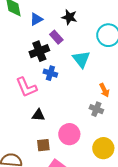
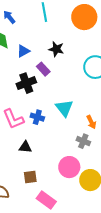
cyan triangle: (81, 59) -> (64, 108), moved
blue cross: (50, 73) -> (37, 117), moved
pink circle: (69, 134) -> (69, 167), moved

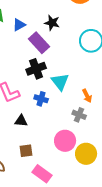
purple rectangle: (43, 69) -> (39, 43), size x1.5
black cross: (26, 83) -> (36, 69), moved
blue cross: (37, 117) -> (41, 99), moved

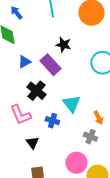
blue triangle: (19, 25) -> (24, 62), moved
black cross: (36, 69) -> (36, 91), moved, turned -30
black triangle: (21, 121) -> (32, 143), turned 48

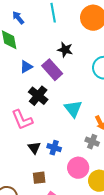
blue cross: (52, 121) -> (54, 148), moved

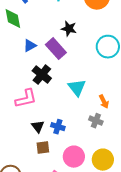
pink L-shape: (22, 120) -> (26, 99), turned -80
pink circle: (78, 168) -> (74, 157), moved
brown square: (39, 178) -> (43, 148), moved

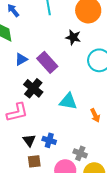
black star: (69, 29) -> (73, 37), moved
cyan triangle: (77, 88) -> (68, 101), turned -42
gray cross: (96, 121) -> (80, 153), moved

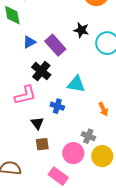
black star: (73, 37) -> (81, 30), moved
orange arrow: (95, 115) -> (103, 109), moved
blue cross: (49, 140) -> (57, 106), moved

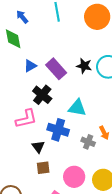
black star: (81, 30) -> (84, 66), moved
blue cross: (57, 106) -> (58, 130), size x1.5
gray cross: (88, 136) -> (88, 142), moved

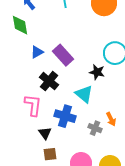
black star: (84, 66) -> (97, 72), moved
cyan triangle: (77, 108) -> (84, 94), turned 30
pink L-shape: (26, 119) -> (33, 105), turned -70

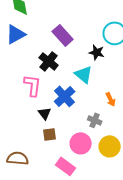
blue triangle: (37, 52) -> (16, 34), moved, size x1.5
blue cross: (65, 116) -> (65, 96), turned 30
gray cross: (95, 128) -> (95, 120), moved

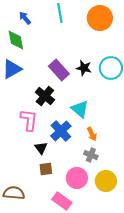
black star: (97, 52) -> (84, 68), moved
orange arrow: (111, 99) -> (92, 134), moved

